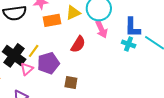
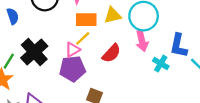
cyan cross: (129, 44) -> (161, 64), moved
yellow line: (34, 51) -> (83, 38), moved
pink triangle: (27, 69) -> (72, 50), moved

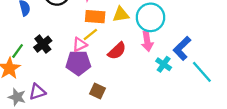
blue L-shape: (179, 46) -> (182, 48), turned 30
black cross: (34, 52) -> (43, 44), size x0.7

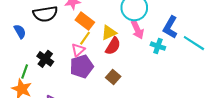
yellow triangle: (121, 14) -> (109, 33), moved
orange rectangle: (95, 17) -> (85, 21), turned 48
brown square: (98, 91) -> (113, 77), moved, turned 32

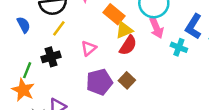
orange rectangle: (85, 21) -> (114, 14), moved
yellow line: (85, 38) -> (59, 28), moved
black cross: (45, 59) -> (51, 57), turned 35
purple pentagon: (82, 67) -> (99, 82), moved

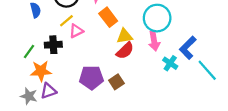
orange rectangle: (114, 14) -> (108, 17), moved
pink triangle: (89, 48) -> (76, 31), moved
orange star: (23, 90) -> (41, 71), moved, turned 30

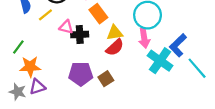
yellow line: (66, 21) -> (45, 15), moved
pink triangle: (76, 31) -> (66, 27), turned 40
black cross: (53, 45) -> (80, 34), moved
cyan cross: (170, 63) -> (160, 61), size x1.6

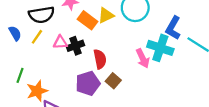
yellow triangle: (115, 33) -> (106, 15), moved
pink arrow: (144, 38) -> (143, 58), moved
red semicircle: (115, 47) -> (100, 59), moved, turned -42

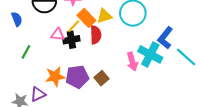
yellow line: (37, 37) -> (74, 26), moved
red semicircle: (100, 59) -> (96, 35), moved
green line: (20, 75) -> (26, 52), moved
orange star: (37, 91) -> (55, 76), moved

